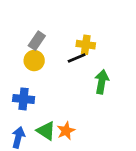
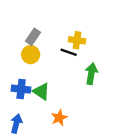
black line: (77, 58) -> (69, 52), turned 42
green triangle: (46, 131) -> (41, 91), moved

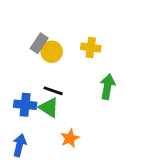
black line: (69, 52) -> (53, 91), moved
yellow circle: (31, 55) -> (52, 52), moved

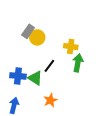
yellow cross: (91, 47) -> (71, 47), moved
black line: (53, 91) -> (49, 66), moved, turned -72

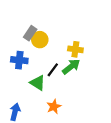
green arrow: (78, 63) -> (71, 67), moved, turned 42
blue cross: (18, 76) -> (19, 60), moved

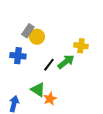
yellow cross: (75, 49) -> (81, 46), moved
green triangle: (38, 83) -> (38, 90), moved

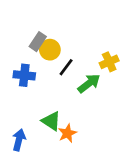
yellow cross: (81, 46) -> (109, 62), turned -32
black line: (49, 65) -> (66, 67), moved

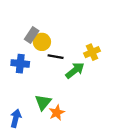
black line: (66, 67) -> (56, 57), turned 63
green triangle: (51, 121) -> (43, 102), turned 36

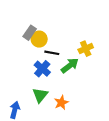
blue cross: (20, 64) -> (42, 69), moved, turned 35
orange star: (57, 113) -> (61, 103), moved

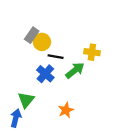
yellow cross: (86, 49) -> (92, 52), turned 32
green triangle: (40, 95) -> (26, 100), moved

